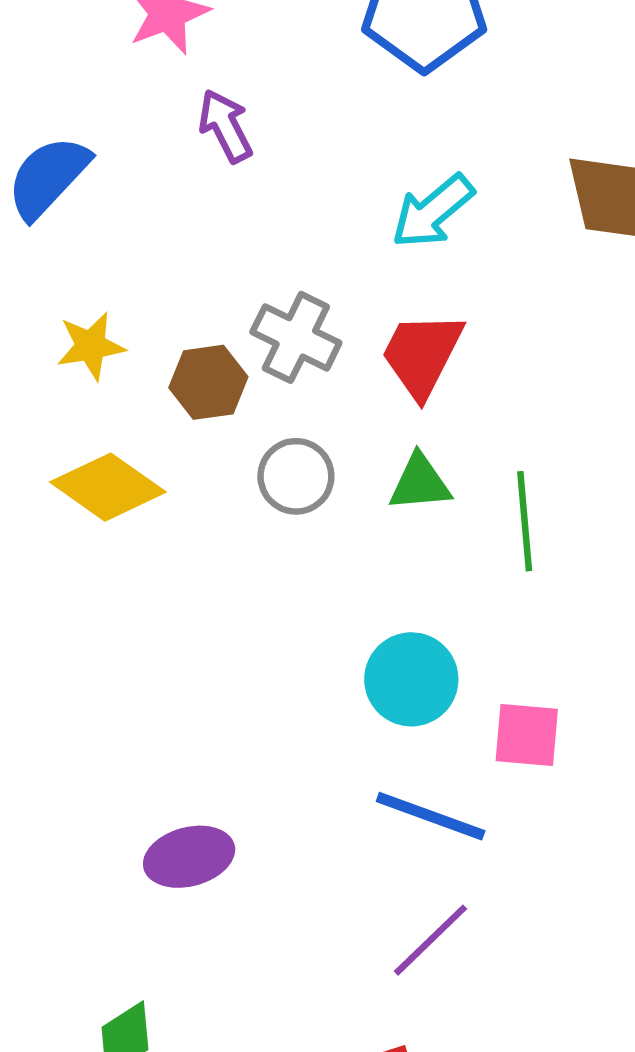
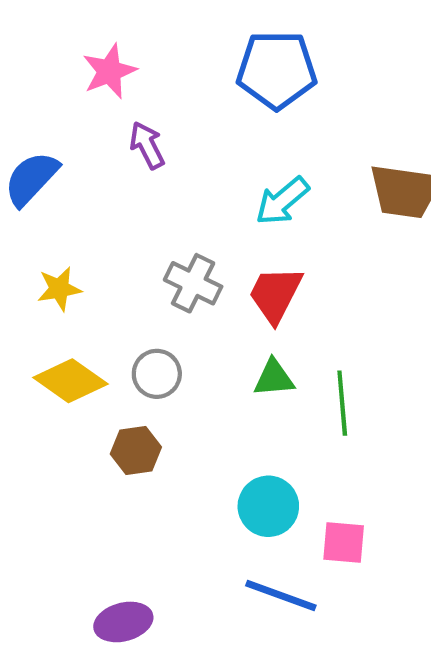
brown hexagon: (208, 382) -> (136, 451), moved
gray circle: (296, 476) -> (157, 374), moved

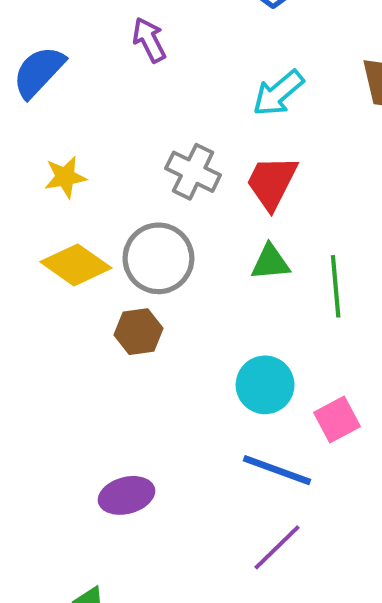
gray circle: (157, 374) -> (158, 258), size x1.5
pink square: (344, 543) -> (337, 419), turned -33

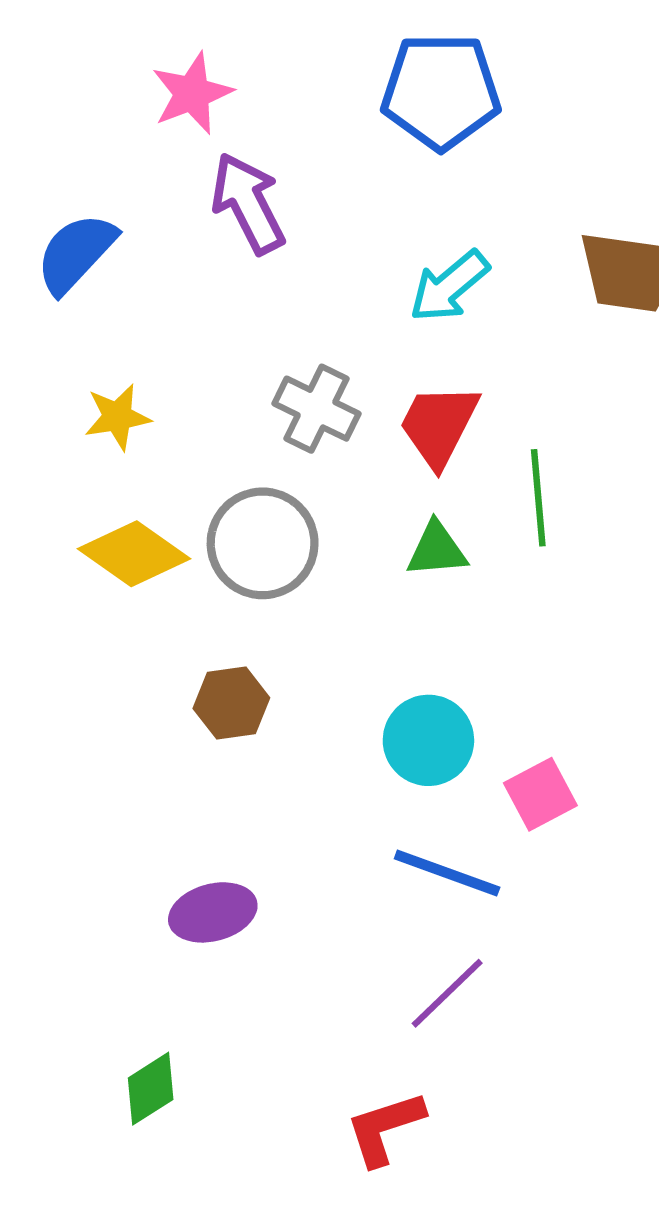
purple arrow: (149, 40) -> (248, 203), size x1.4
green line: (336, 286) -> (538, 498), moved
brown hexagon: (138, 332) -> (231, 703), moved

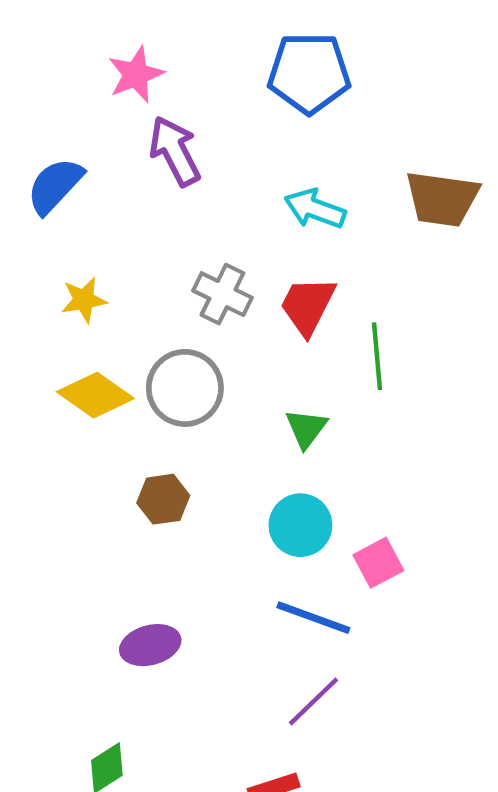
cyan arrow: (449, 286) -> (315, 209), turned 60
green triangle: (437, 550) -> (306, 428), moved, turned -48

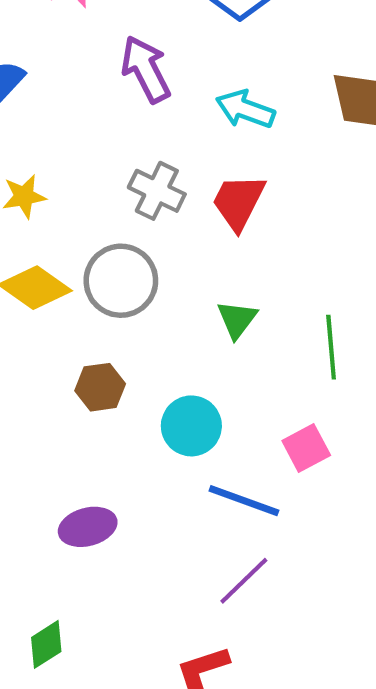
purple arrow: (175, 151) -> (146, 69), moved
green line: (377, 356) -> (331, 347), moved
cyan circle: (300, 525) -> (191, 426), moved

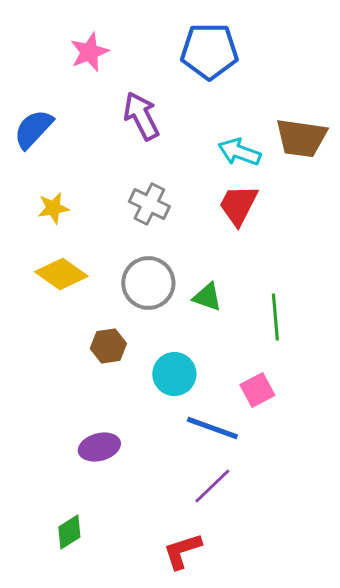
cyan arrow: (245, 109) -> (239, 152), moved
red trapezoid: (238, 202) -> (238, 205), moved
gray circle: (121, 281) -> (148, 283), moved
green triangle: (237, 319) -> (207, 297), turned -48

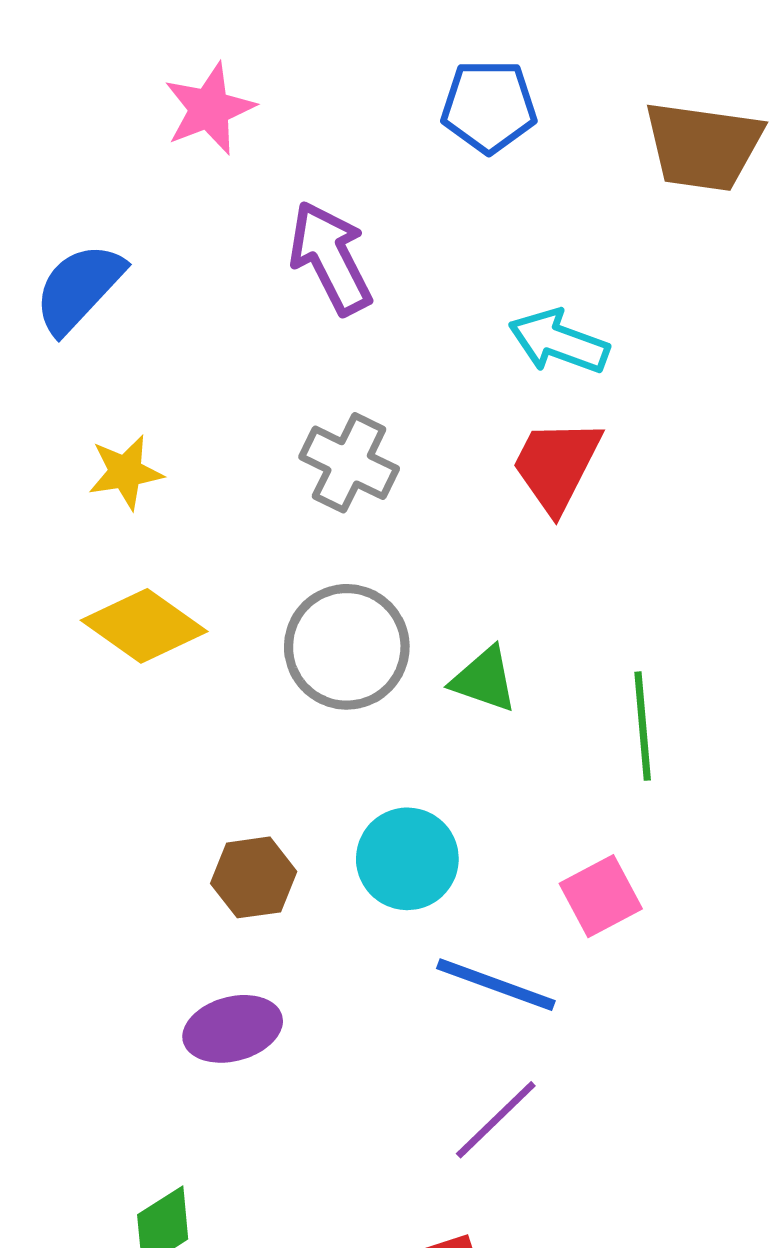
blue pentagon: (209, 51) -> (489, 106), size x0.7
brown trapezoid: (301, 138) -> (703, 146), moved
brown hexagon: (108, 346) -> (254, 877), moved

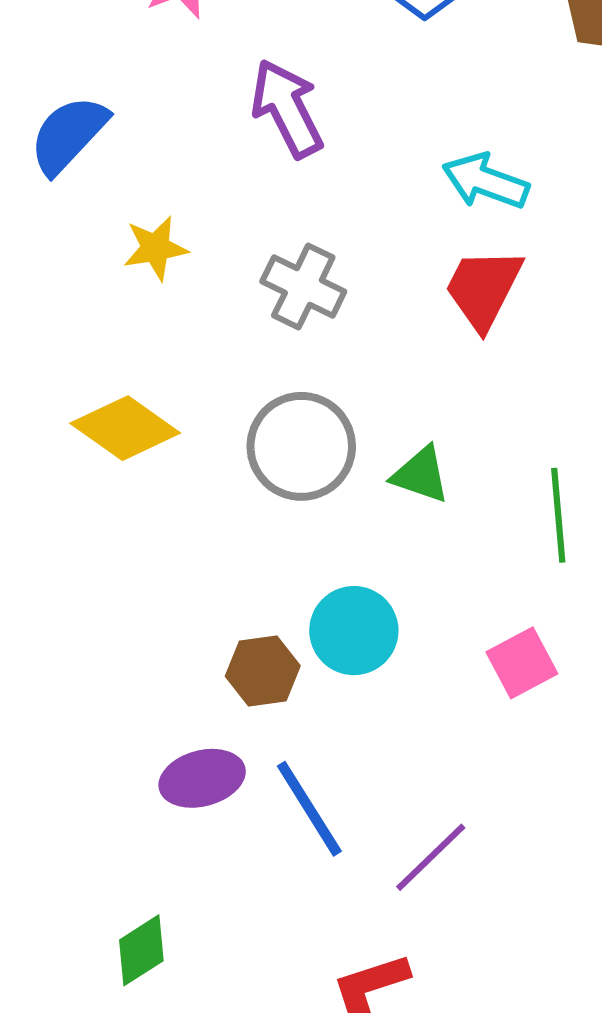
yellow star: (125, 472) -> (156, 248), moved
brown hexagon: (254, 877) -> (263, 671), moved
blue line: (496, 985) -> (309, 809), moved, turned 38

